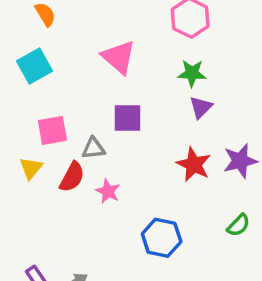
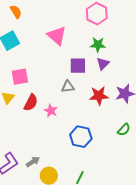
purple square: (128, 118) -> (78, 66), moved
gray triangle: (94, 148) -> (68, 87), moved
red star: (194, 164) -> (99, 96), turned -30

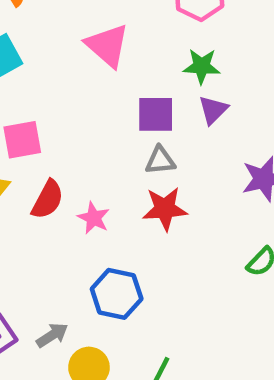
gray triangle: (68, 87) -> (160, 160), moved
red star: (99, 96) -> (165, 209), moved
blue hexagon: (81, 137) -> (117, 294), moved

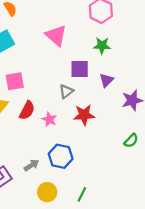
purple triangle: (213, 110) -> (106, 80), moved
gray triangle: (160, 160) -> (66, 91), moved, turned -32
gray arrow: (52, 335) -> (31, 165), moved

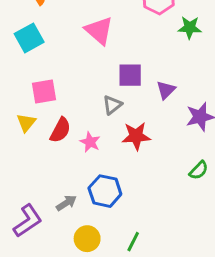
green star: (102, 46) -> (190, 28), moved

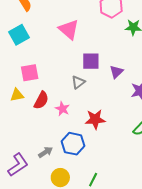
yellow triangle: (26, 123) -> (17, 95), turned 40
red star: (136, 136) -> (95, 119), moved

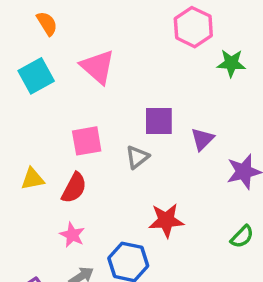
pink triangle: (69, 29) -> (98, 67), moved
pink square: (30, 73) -> (87, 141), moved
pink star: (62, 109) -> (72, 235), moved

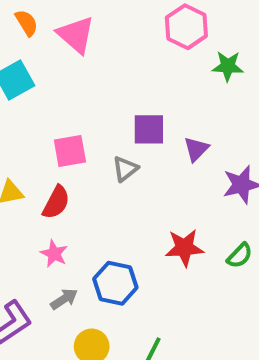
pink triangle: (98, 67) -> (76, 35), moved
red star: (166, 220) -> (184, 248), moved

